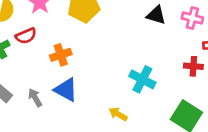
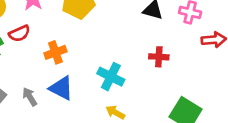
red cross: (193, 66) -> (159, 57), moved
cyan cross: (142, 79) -> (111, 77), moved

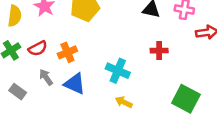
red semicircle: (19, 33) -> (38, 48), moved
gray arrow: (30, 97) -> (46, 77), moved

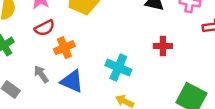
red semicircle: (38, 48) -> (45, 28), moved

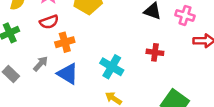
gray arrow: (41, 74) -> (41, 64), turned 70

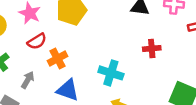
gray arrow: (41, 64) -> (28, 80), moved

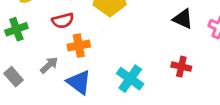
gray arrow: (28, 80) -> (49, 65), moved

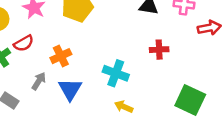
red semicircle: (63, 21) -> (24, 43), moved
blue triangle: (79, 82) -> (70, 89), turned 40

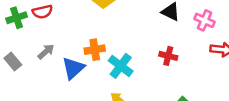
orange cross: (61, 56) -> (95, 50), moved

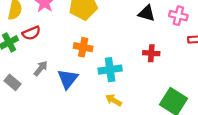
orange cross: (95, 50) -> (83, 47), moved, turned 30
cyan cross: (121, 66) -> (110, 70), turned -35

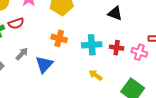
pink cross: (178, 16) -> (139, 52), moved
cyan cross: (110, 70) -> (92, 45), moved
yellow arrow: (114, 100) -> (96, 75), moved

